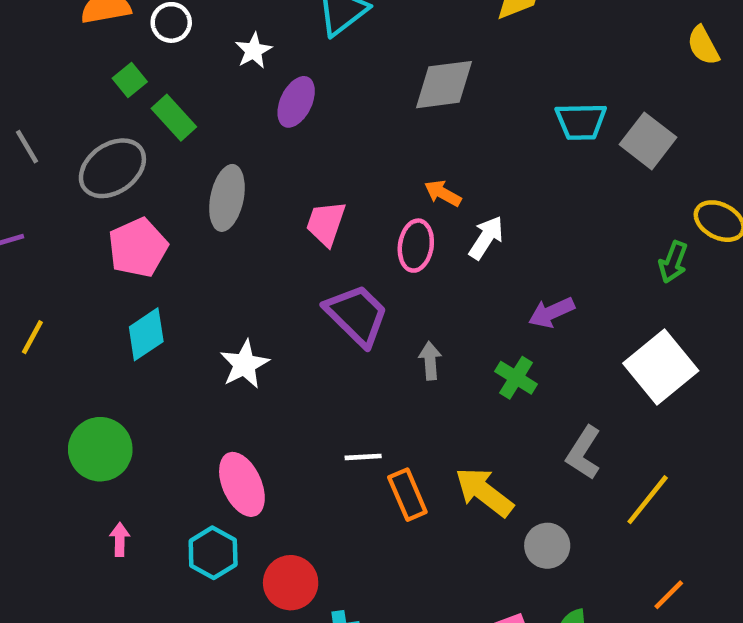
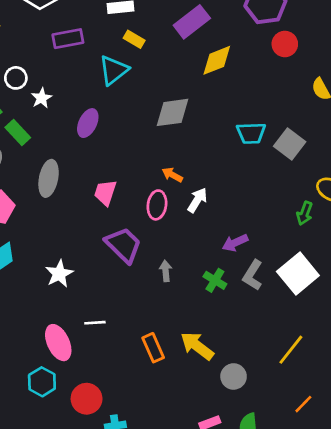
white star: (254, 51) -> (41, 98), moved
gray L-shape: (584, 453) -> (253, 275), moved
white line: (363, 457) -> (95, 323), moved

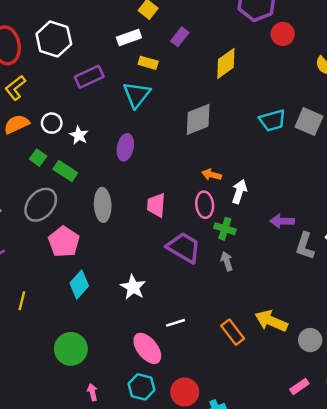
purple rectangle: (192, 22) -> (180, 37), moved, size x0.6
purple arrow: (235, 243) -> (282, 221), turned 40
green cross: (215, 280) -> (225, 229), moved

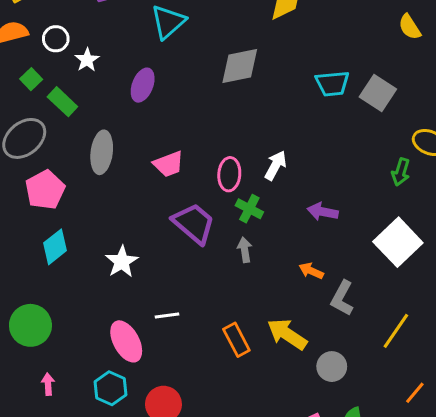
orange arrow: (212, 175) -> (311, 271), moved
pink trapezoid: (156, 205) -> (169, 164), turned -125
gray L-shape: (305, 246) -> (342, 298), moved

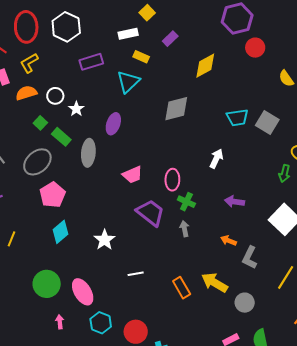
gray ellipse: (102, 152) -> (88, 153), moved
white arrow: (276, 165) -> (216, 159), moved
pink ellipse: (126, 341) -> (83, 292), moved

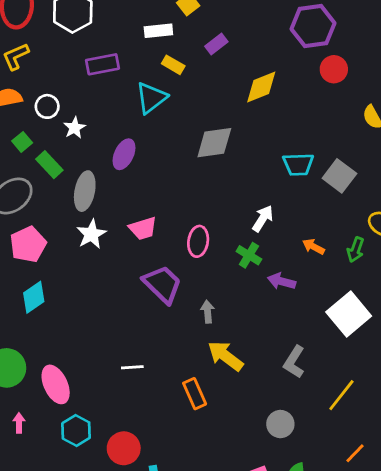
green cross: (186, 202) -> (249, 255), moved
white star: (105, 240) -> (91, 234), moved
orange arrow: (229, 241) -> (313, 247), moved
yellow arrow: (215, 283) -> (225, 356), moved

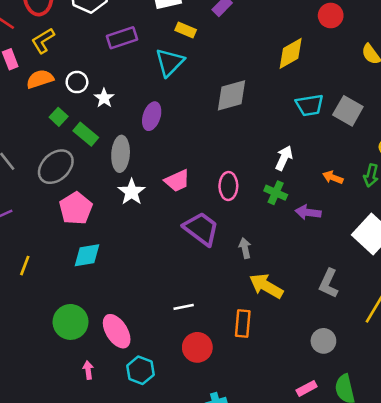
yellow diamond: (261, 87) -> (291, 53), moved
cyan diamond: (34, 297) -> (87, 255), turned 32
orange rectangle: (195, 394) -> (243, 323), turned 36
red circle: (124, 448) -> (197, 347), moved

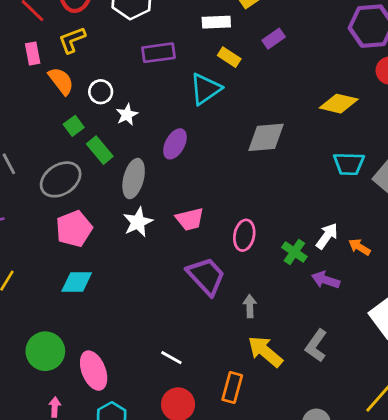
yellow diamond: (291, 53) -> (339, 104), turned 32
orange semicircle: (40, 79) -> (61, 81), turned 60
white arrow: (284, 158) -> (327, 236), moved
gray L-shape: (329, 283) -> (316, 346), moved
white line: (184, 307) -> (171, 358), turned 30

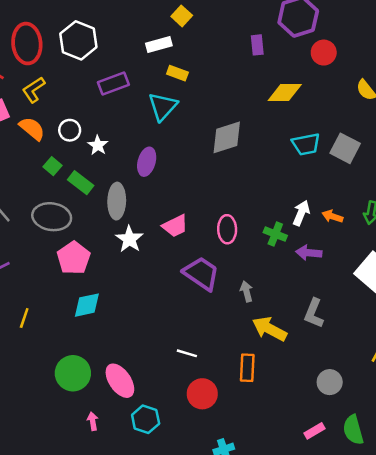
purple rectangle: (274, 39) -> (257, 45), moved, turned -48
gray ellipse: (61, 179) -> (52, 217), turned 54

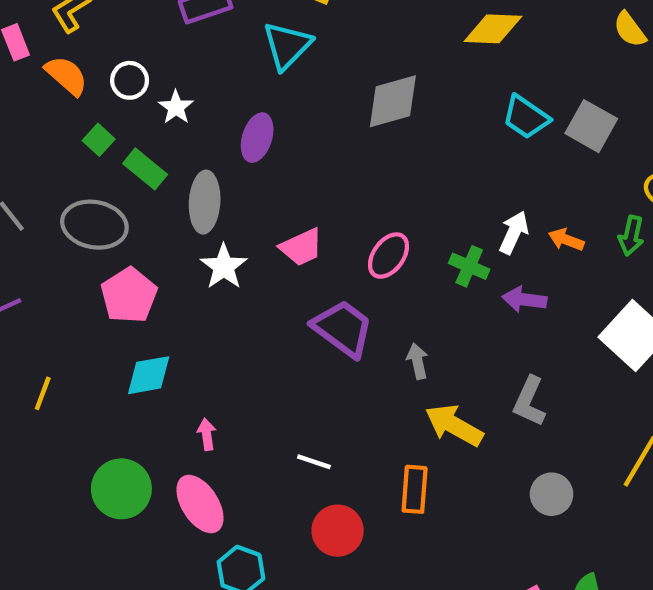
cyan trapezoid: (306, 144) -> (526, 117), turned 44
pink ellipse: (227, 229) -> (389, 256), turned 36
gray circle: (330, 382) -> (552, 494), moved
pink arrow: (93, 421) -> (207, 434), moved

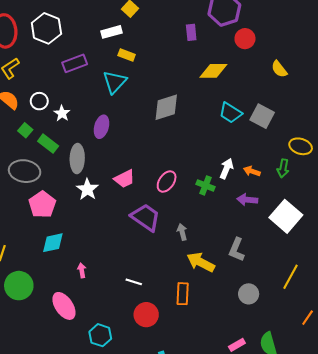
purple arrow: (524, 300) -> (247, 200), moved
green circle: (121, 489) -> (19, 286), moved
pink ellipse: (200, 504) -> (64, 306), moved

